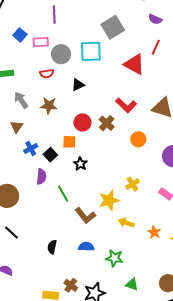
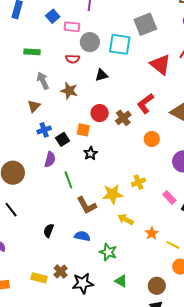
red L-shape: (126, 105) -> (145, 103), turned 90

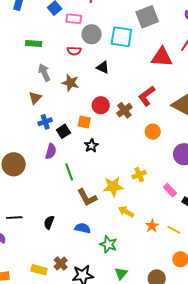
red triangle: (160, 64) -> (162, 57), turned -35
black triangle: (101, 75) -> (103, 67), turned 40
black line: (11, 210) -> (14, 218), moved, turned -56
yellow line: (173, 245) -> (174, 230), moved
green triangle: (121, 281) -> (121, 273), turned 40

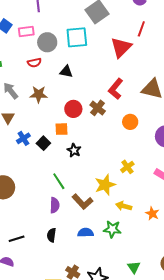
red triangle: (162, 57) -> (121, 47), turned -35
purple semicircle: (51, 151) -> (55, 205), moved
green star: (108, 244) -> (112, 229), moved

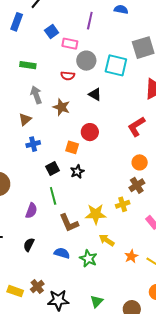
brown cross: (98, 108) -> (137, 185), moved
black square: (43, 143) -> (52, 168), moved
purple semicircle: (55, 205) -> (31, 211), moved

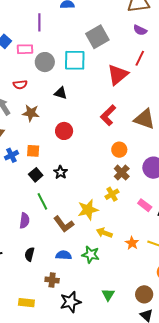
red semicircle: (68, 76) -> (20, 85), moved
orange square: (72, 147) -> (33, 151), moved
brown cross: (37, 287) -> (52, 280), moved, turned -32

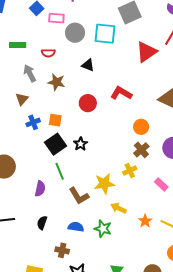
red L-shape: (108, 115) -> (121, 93), moved, turned 70
black square: (36, 175) -> (55, 144), size x1.5

